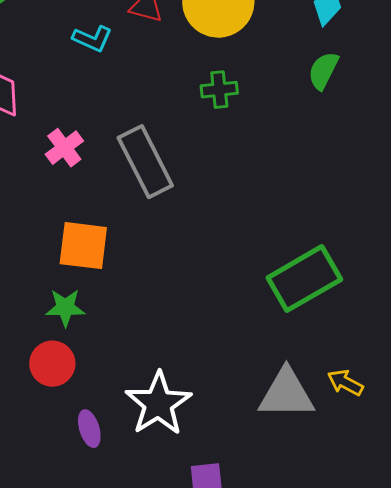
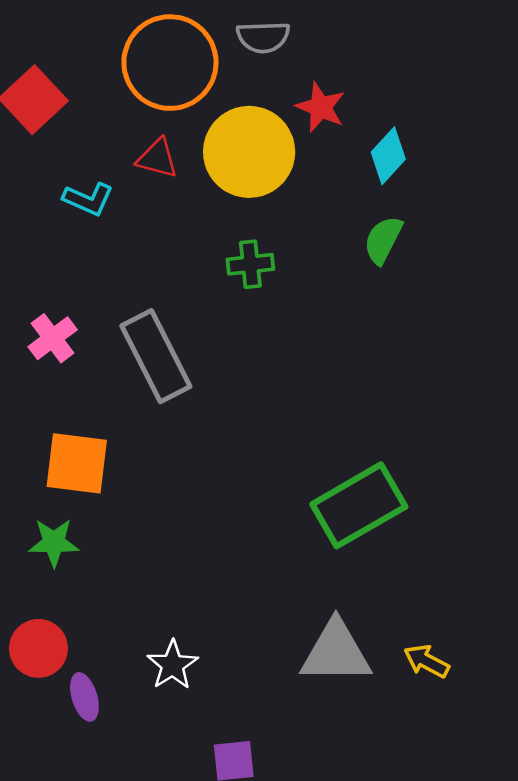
red circle: (52, 364) -> (38, 648), moved
yellow arrow: (345, 383) -> (427, 661), moved
white star: (158, 404) -> (173, 665), size x0.6

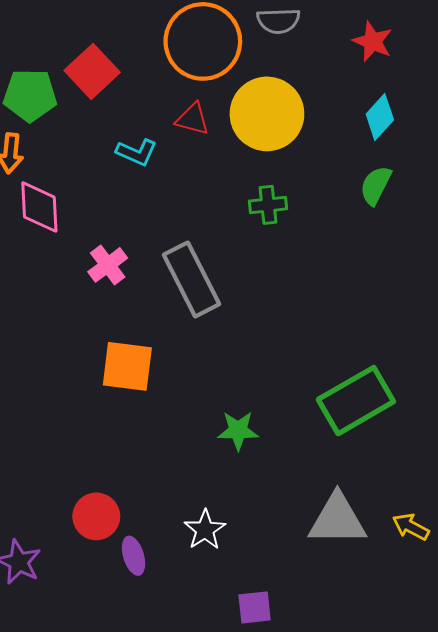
red star: (321, 107) -> (373, 41), moved
green star: (54, 542) -> (238, 431), moved

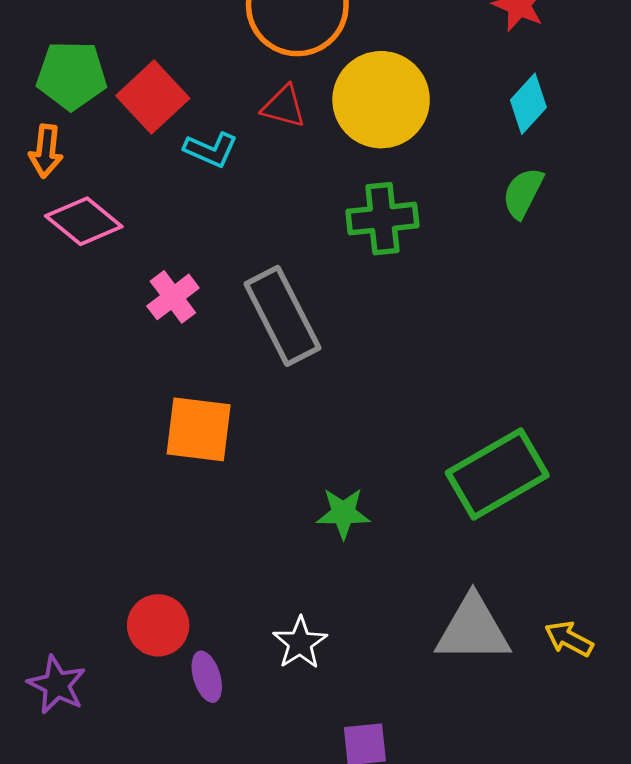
red square: (92, 71) -> (153, 97), moved
green cross: (268, 205) -> (382, 219), size x1.4
pink diamond: (39, 207) -> (84, 221), turned -48

